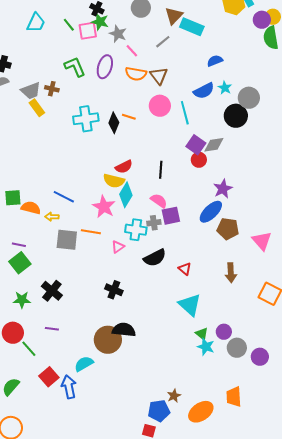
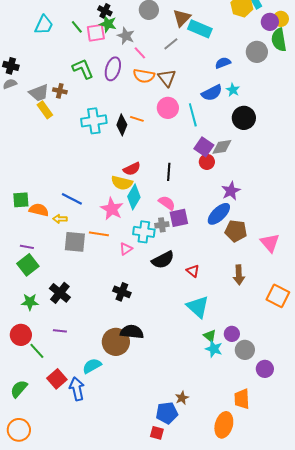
gray circle: (249, 98) -> (257, 52), moved
purple circle: (260, 357) -> (265, 369), moved
orange ellipse: (201, 412) -> (224, 425), moved, turned -40

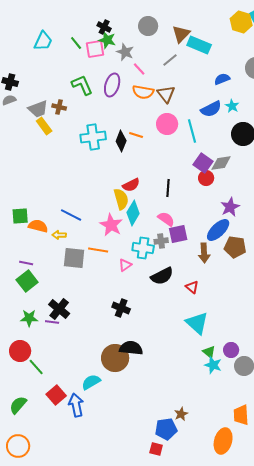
yellow semicircle: (122, 183) -> (121, 199), turned -120
brown arrow: (239, 275) -> (204, 253), moved
purple line: (60, 331) -> (52, 322), moved

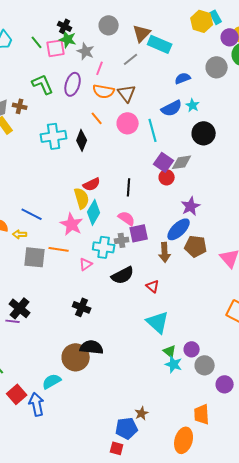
pink line: (139, 69) -> (100, 68), turned 64
orange line: (136, 135) -> (97, 118), moved, turned 32

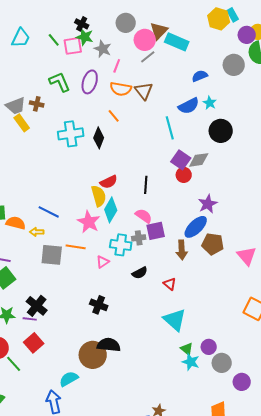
pink circle: (128, 123) -> (145, 40), moved
black semicircle: (123, 275) -> (140, 273), size x0.7
red square: (17, 394) -> (34, 343), moved

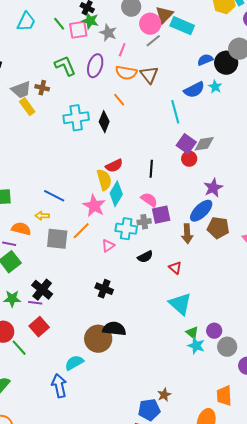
black circle: (221, 131) -> (226, 63), moved
orange semicircle: (16, 223) -> (21, 229), moved
orange line: (76, 247) -> (81, 231), turned -54

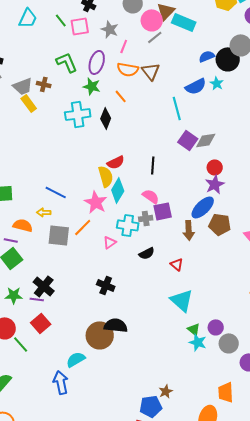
green star: (90, 21) -> (92, 86), moved
red circle: (189, 159) -> (215, 167), moved

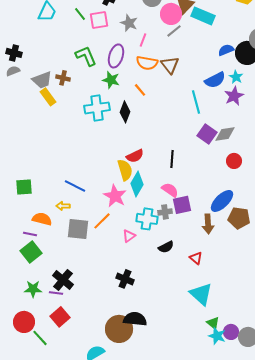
purple star: (215, 184) -> (234, 96), moved
purple circle: (216, 327) -> (231, 332), moved

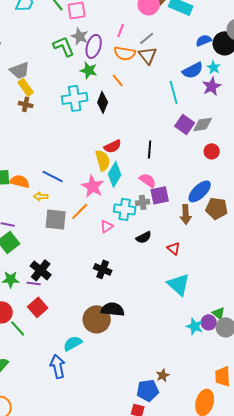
gray star: (129, 23) -> (80, 36), moved
gray line: (174, 31) -> (147, 38), moved
brown cross: (63, 78) -> (26, 104), moved
orange semicircle: (42, 219) -> (20, 181), moved
green triangle: (213, 323) -> (219, 313), moved

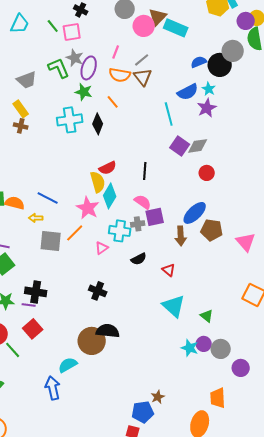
gray trapezoid: (20, 70) -> (27, 80), moved
black cross: (41, 270) -> (36, 292), turned -30
green triangle: (219, 313) -> (207, 316), moved

